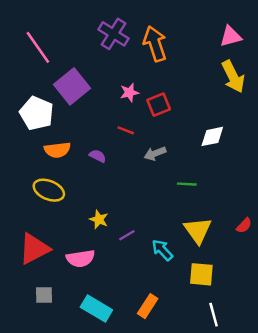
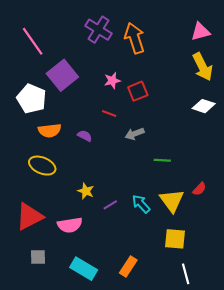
white diamond: (212, 136) -> (204, 106), moved, turned 30
red semicircle: (244, 226) -> (199, 189), moved
cyan arrow: (162, 250) -> (141, 204), moved

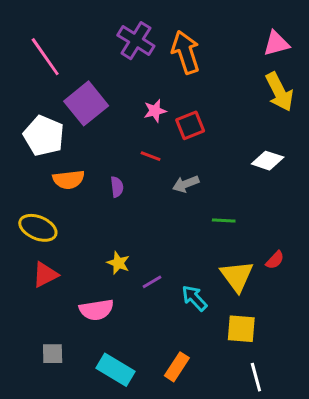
white diamond: (204, 106) -> (268, 161), moved
purple semicircle: (85, 136) -> (117, 187), turned 56
yellow ellipse: (42, 166) -> (38, 228), moved
cyan arrow: (141, 204) -> (194, 298), moved
red triangle: (29, 217) -> (45, 275), moved, size x0.7

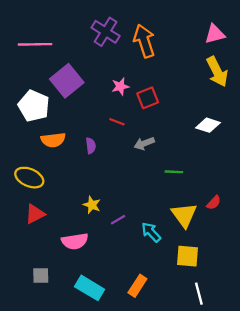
pink line: (45, 57) -> (35, 44), turned -56

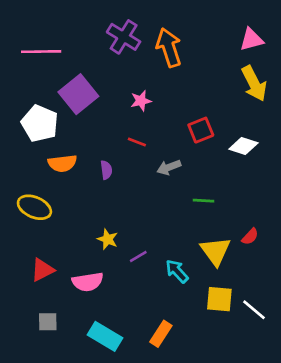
red square: (148, 98) -> (201, 130), moved
red triangle: (35, 214) -> (42, 270), moved
white line: (199, 294) -> (254, 310), moved, turned -35

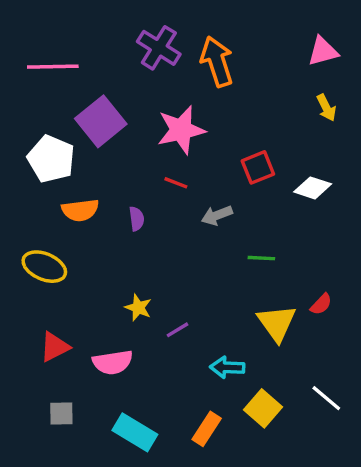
yellow arrow: (254, 83) -> (326, 108), size x0.6
pink star: (141, 101) -> (181, 130), size x1.8
cyan arrow: (177, 271) -> (227, 367), moved, turned -45
yellow square: (219, 299) -> (263, 408), moved, turned 36

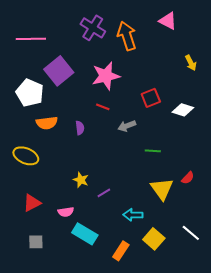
pink triangle: (323, 51) -> (168, 21), moved, turned 42
pink semicircle: (113, 362) -> (66, 212), size x0.7
cyan rectangle: (135, 432) -> (85, 234), moved

